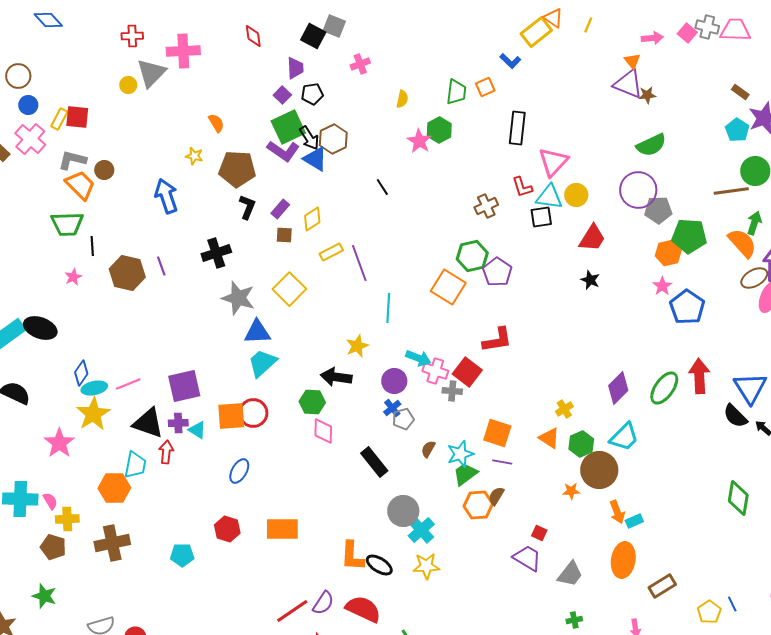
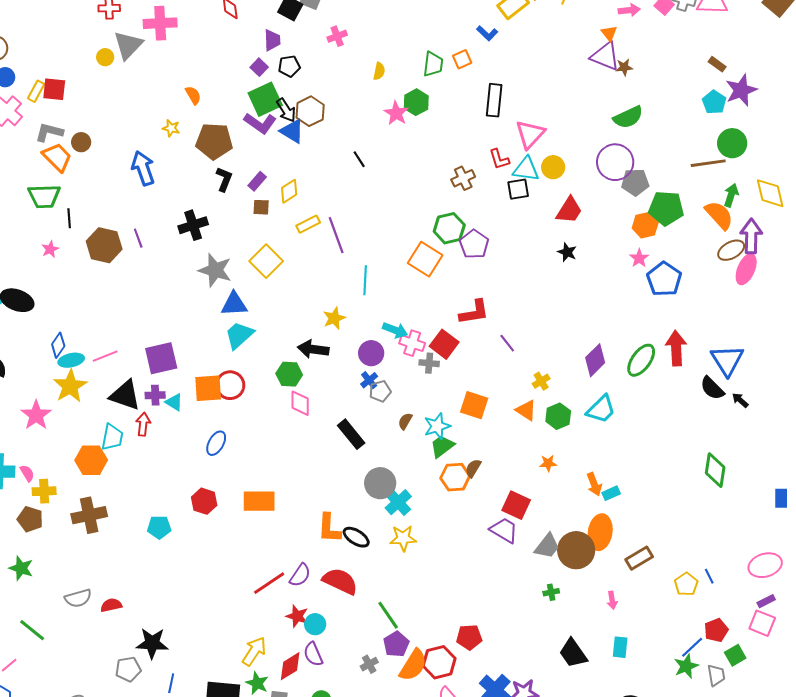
purple line: (502, 462) -> (507, 343), moved, turned 42
brown circle: (599, 470) -> (576, 550), moved
red square: (539, 533) -> (516, 505), size x1.8

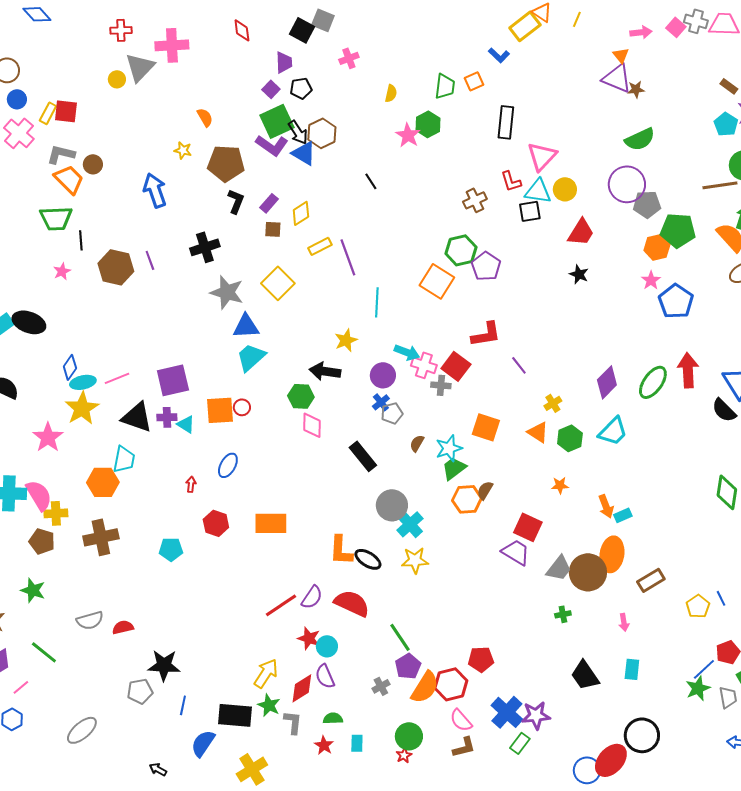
red circle: (230, 385) -> (242, 407), size x0.6
red arrow: (143, 424) -> (191, 484), moved, size x0.7
pink semicircle: (27, 473) -> (39, 495), size x1.8

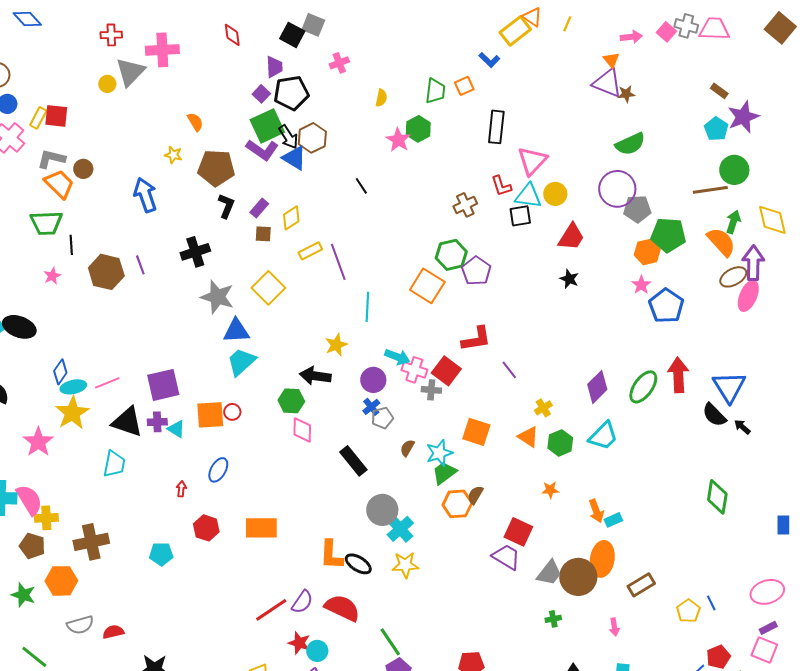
black pentagon: (301, 88) -> (291, 93), size x1.6
orange hexagon: (103, 482) -> (61, 581), moved

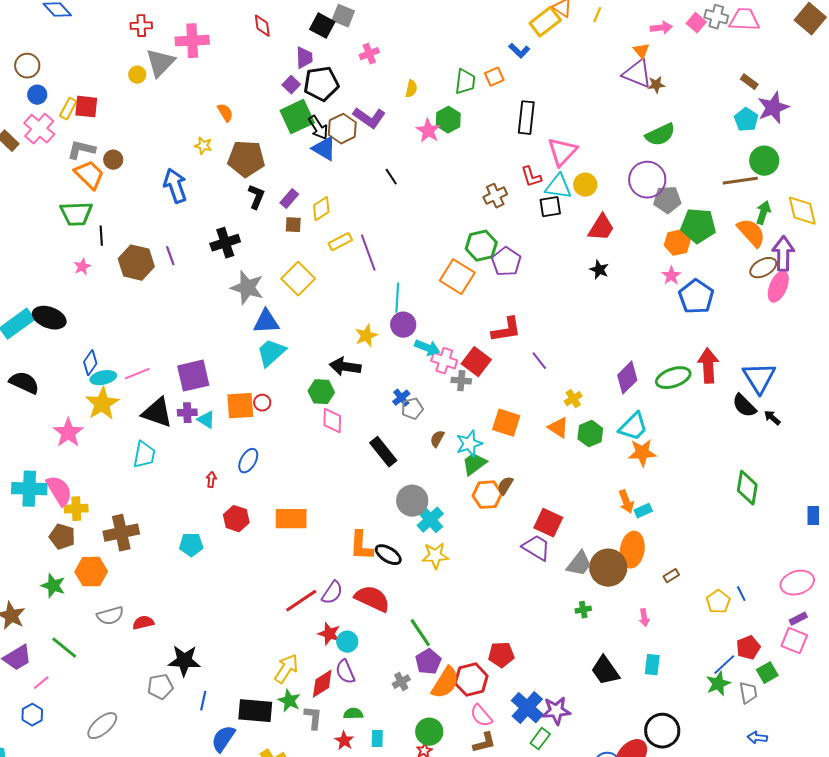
purple L-shape: (262, 150) -> (369, 118), moved
purple circle: (373, 380) -> (403, 325), moved
green ellipse: (643, 387) -> (673, 378), turned 36
orange star: (550, 490) -> (642, 453), moved, size x1.6
brown rectangle: (641, 585) -> (671, 576), size x0.6

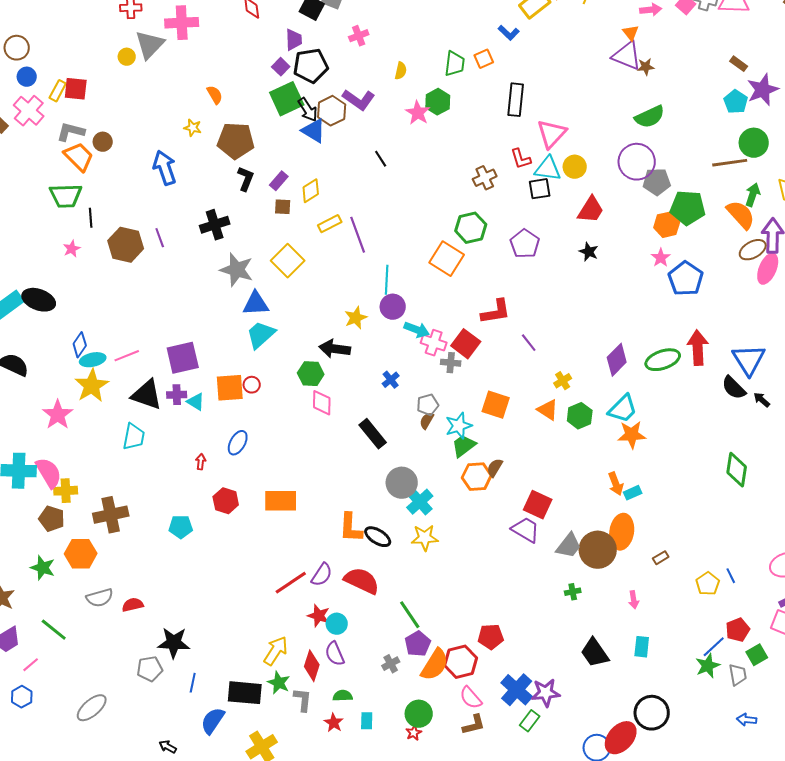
purple pentagon: (506, 262) -> (525, 244), moved
gray pentagon: (412, 409) -> (428, 405), moved
red diamond: (322, 684) -> (312, 666), turned -40

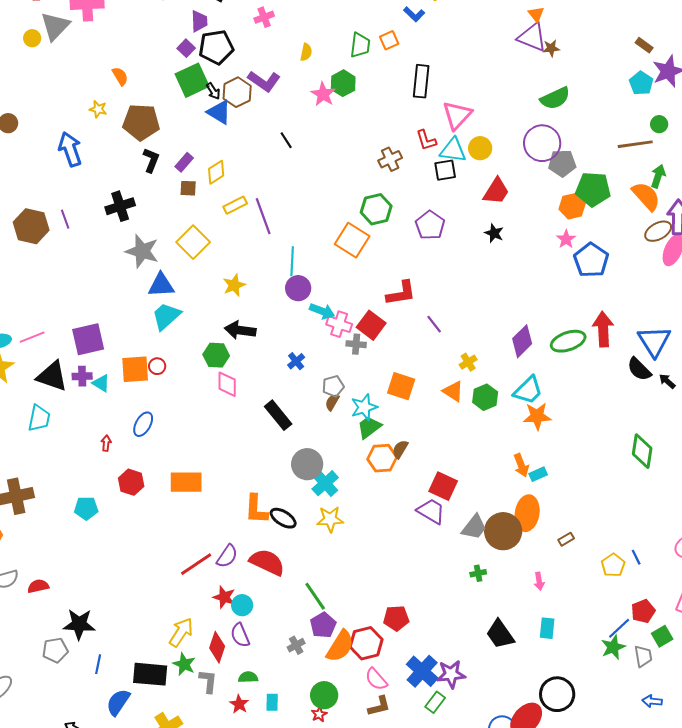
black arrow: (308, 110) -> (213, 91), size x0.7
green circle: (754, 143) -> (659, 124), size x0.6
yellow star: (356, 318) -> (234, 285), moved

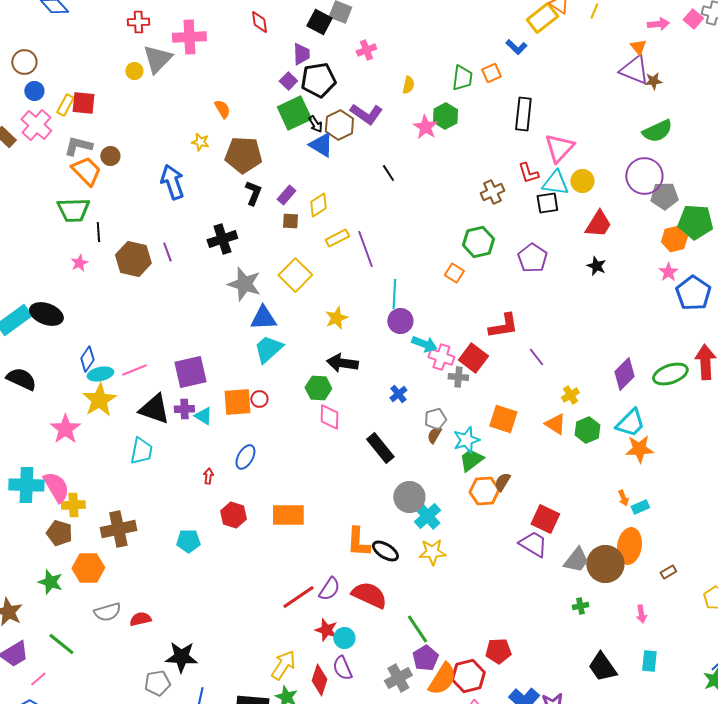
orange square: (352, 240) -> (454, 273), size x0.6
orange arrow: (521, 465) -> (623, 498), size x0.7
gray cross: (296, 645) -> (398, 678), size x1.5

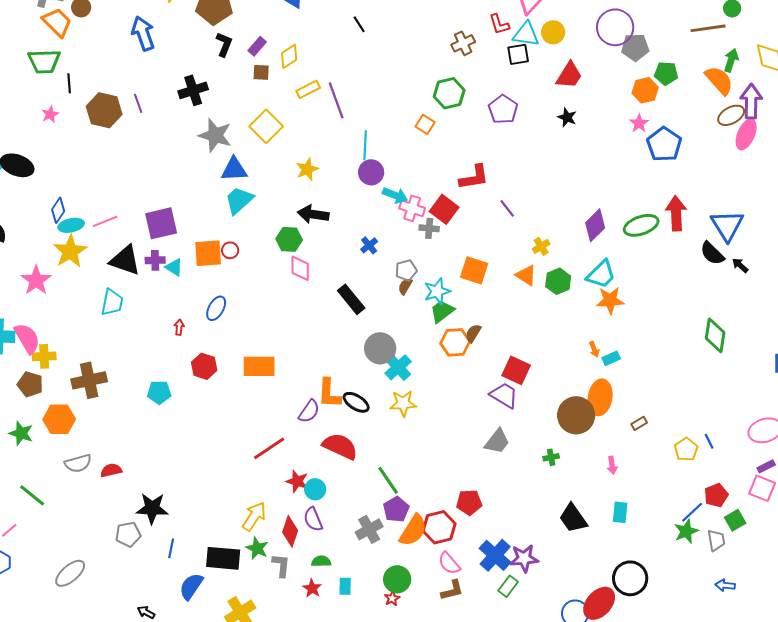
green pentagon: (695, 222) -> (666, 73), size x0.7
gray trapezoid: (576, 560) -> (497, 441), moved
purple semicircle: (329, 589) -> (309, 411), moved

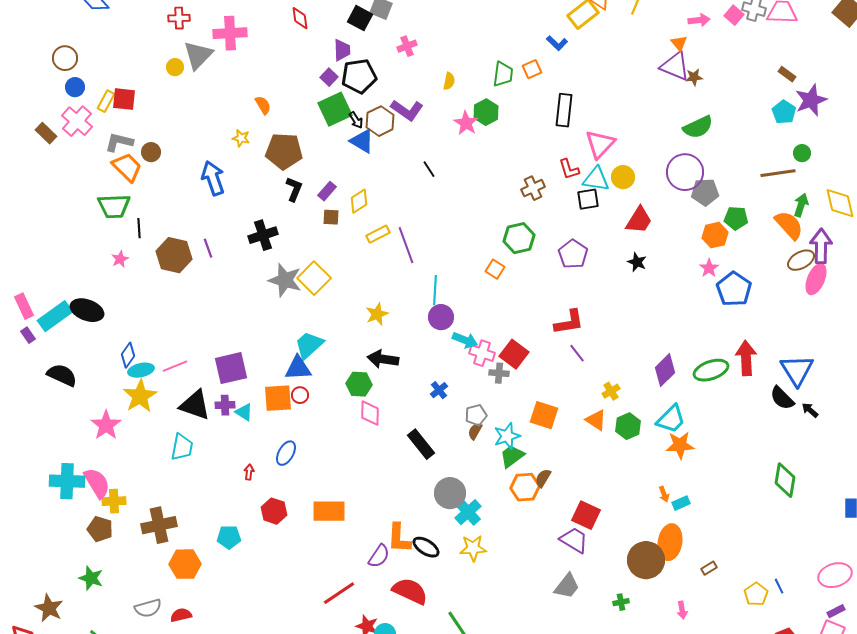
yellow square: (266, 126) -> (314, 278), moved
blue triangle: (234, 169) -> (298, 368), moved
red L-shape: (474, 177) -> (569, 322), moved
orange hexagon: (59, 419) -> (185, 564), moved

